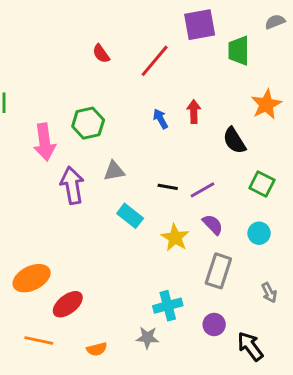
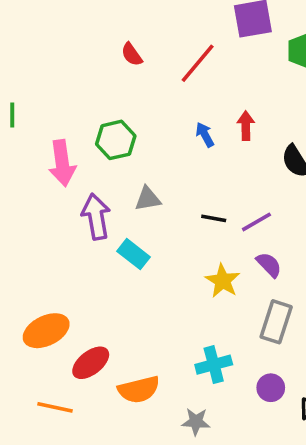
cyan rectangle: (130, 216) -> (133, 254), moved
gray star: (147, 338) -> (196, 422), moved
orange semicircle: (97, 349) -> (139, 390), moved, size x1.6

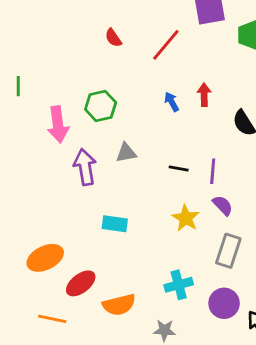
purple line: (256, 222) -> (213, 171), turned -55
cyan rectangle: (133, 254) -> (115, 224), moved, turned -30
purple circle: (271, 388) -> (224, 303), size x1.4

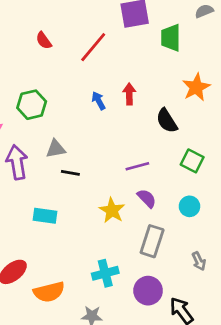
black line: (179, 168) -> (70, 173), moved
purple line: (213, 171) -> (137, 166), turned 70

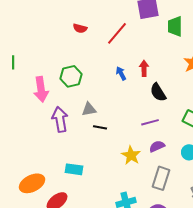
red semicircle: (44, 40) -> (80, 28), turned -40
black semicircle: (167, 121) -> (158, 92), moved
purple semicircle: (147, 198) -> (157, 146), turned -70
cyan rectangle: (45, 216) -> (74, 169), moved

